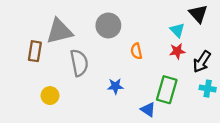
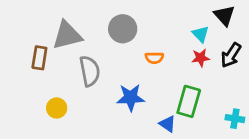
orange semicircle: (136, 51) -> (154, 58), turned -77
black arrow: (202, 62) -> (231, 55), moved
blue star: (115, 86) -> (131, 97), size x1.5
cyan cross: (208, 89) -> (235, 119), moved

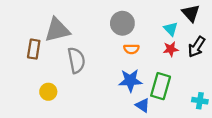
gray circle: (123, 29) -> (122, 23), moved
blue star: (131, 97) -> (130, 81), moved

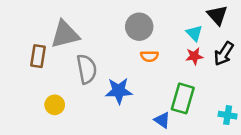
blue star: (130, 81) -> (119, 91), moved

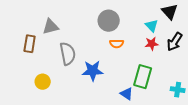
gray triangle: (65, 34) -> (51, 27), size x0.7

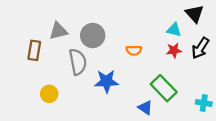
gray circle: (109, 21) -> (93, 35), moved
cyan triangle: (152, 26) -> (174, 30), turned -32
green rectangle: (143, 77) -> (164, 88), turned -60

